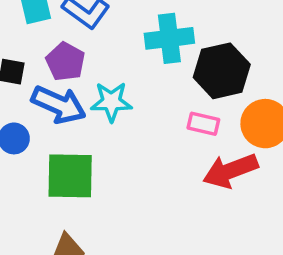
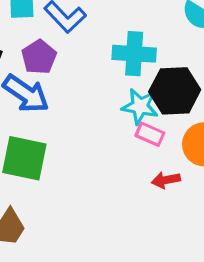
cyan star: (111, 102) -> (140, 106), moved
red arrow: (230, 171) -> (166, 180), size x0.6

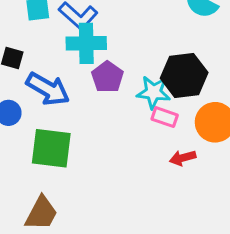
cyan cross: (134, 54) -> (86, 43), moved
purple pentagon: (39, 57) -> (107, 77), moved

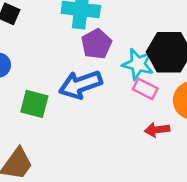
blue arrow: (48, 89) -> (80, 85), moved, turned 123
green square: (51, 148) -> (34, 104), size x0.7

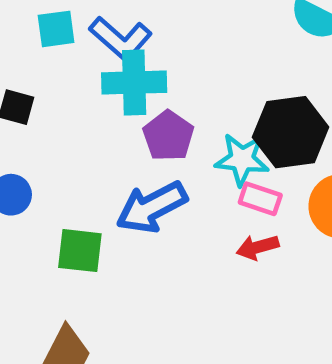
red arrow: (157, 130) -> (258, 247), moved

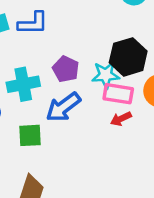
blue L-shape: (121, 39) -> (33, 23), turned -32
cyan cross: (134, 83) -> (23, 84), moved
pink rectangle: (260, 199) -> (118, 94), size x1.4

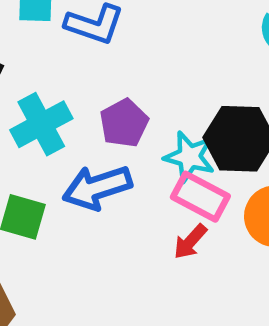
cyan cross: (23, 84) -> (41, 124), turned -36
red arrow: (121, 119) -> (190, 242), turned -42

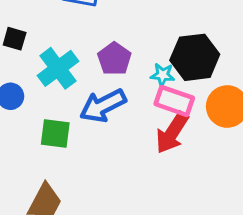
cyan star: (189, 157) -> (163, 75), size x0.7
red arrow: (190, 242) -> (172, 133), size x1.6

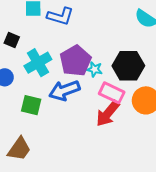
purple pentagon: (114, 59) -> (76, 61), size x1.4
cyan star: (163, 75) -> (95, 69), moved

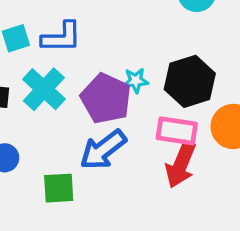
cyan cross: (38, 63) -> (44, 89), moved
cyan star: (95, 69) -> (136, 81), moved

